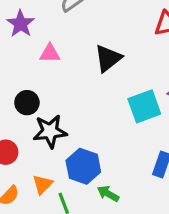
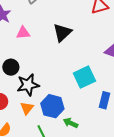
cyan square: (144, 106) -> (84, 77), moved
orange triangle: (43, 184) -> (27, 108), moved

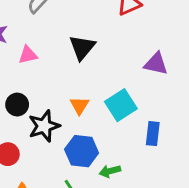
orange triangle: (27, 108) -> (79, 105), moved
green arrow: (71, 123) -> (110, 171), turned -32

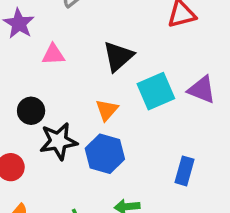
orange triangle: (79, 105) -> (107, 110), moved
cyan square: (121, 105) -> (156, 91), moved
blue hexagon: (82, 151) -> (105, 154), moved

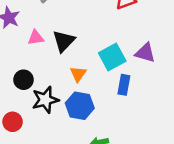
black triangle: (118, 56) -> (64, 41), moved
blue rectangle: (184, 171) -> (124, 85), moved

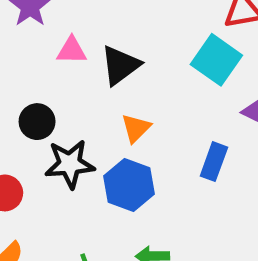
cyan square: (112, 57) -> (216, 60), moved, turned -36

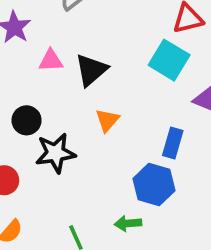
blue hexagon: (129, 185) -> (154, 185), moved

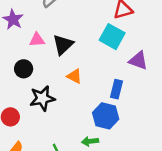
black circle: (27, 120) -> (24, 69), moved
orange triangle: (107, 120) -> (74, 76), turned -42

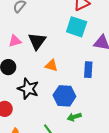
black star: (42, 98) -> (28, 89), turned -30
blue hexagon: (106, 116) -> (64, 96), moved

